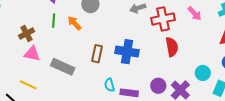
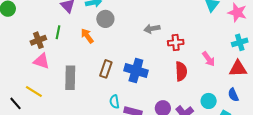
pink arrow: (195, 14) -> (209, 59), moved
red cross: (163, 19) -> (176, 43), size x0.7
green line: (54, 21) -> (58, 32), moved
gray rectangle: (63, 67) -> (70, 78), turned 60

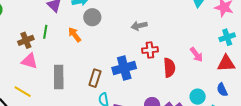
red cross: (176, 43) -> (150, 50), moved
brown rectangle: (106, 69) -> (95, 78), moved
blue cross: (136, 71) -> (124, 68), turned -30

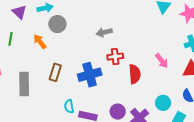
brown rectangle: (95, 78) -> (55, 72), moved

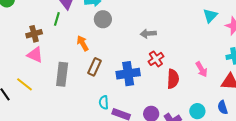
green line: (10, 39) -> (57, 19), moved
orange arrow: (40, 42) -> (83, 43), moved
red cross: (115, 57) -> (156, 59), turned -35

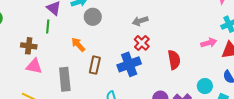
brown cross: (34, 34) -> (29, 46), turned 35
red cross: (156, 59) -> (142, 43), moved
pink arrow: (201, 69) -> (209, 43), moved, turned -63

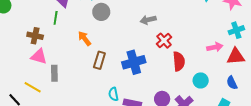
red cross: (142, 43) -> (164, 41), moved
gray rectangle: (65, 79) -> (54, 73), moved, size x0.7
cyan circle: (205, 86) -> (201, 80), moved

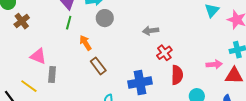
green line: (56, 18) -> (69, 23), moved
brown cross: (35, 36) -> (22, 21), moved, turned 35
brown rectangle: (99, 60) -> (98, 66), turned -60
blue cross: (134, 62) -> (140, 82), moved

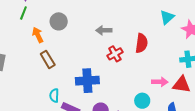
gray circle: (105, 18) -> (59, 21), moved
pink arrow: (214, 64) -> (160, 82), moved
red semicircle: (177, 75) -> (142, 43), moved

